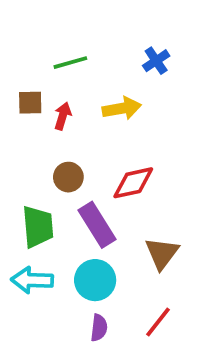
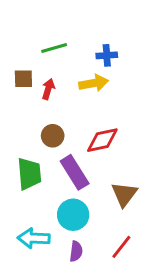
blue cross: (156, 61) -> (107, 55), moved, turned 30
cyan arrow: (32, 280) -> (34, 238), moved

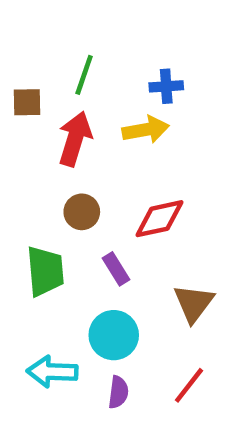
green line: (54, 48) -> (84, 75), turned -55
brown square: (23, 79) -> (27, 102), moved
red arrow: (48, 89) -> (75, 139), size x1.6
purple rectangle: (75, 172) -> (116, 269), size x0.6

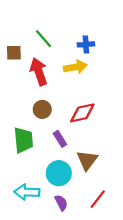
green line: (84, 75) -> (43, 39), turned -60
red arrow: (75, 139) -> (39, 72), turned -36
brown triangle: (194, 303) -> (87, 160), moved
purple semicircle: (118, 392) -> (61, 203), turned -35

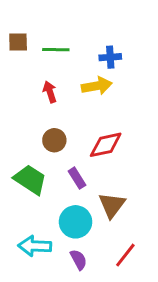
green line: (43, 39) -> (56, 50), turned -48
brown square: (14, 53) -> (18, 42), moved
red arrow: (39, 72) -> (50, 92), size x0.6
green trapezoid: (23, 140) -> (30, 180), turned -52

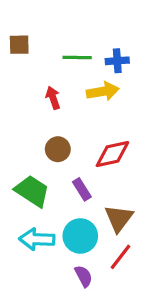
green line: (56, 50) -> (77, 58), moved
cyan arrow: (35, 246) -> (37, 239), moved
red line: (125, 255) -> (120, 257), moved

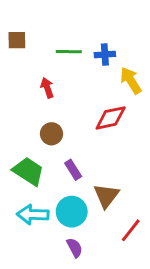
yellow arrow: (103, 91) -> (131, 80), moved, turned -112
red diamond: (112, 154) -> (111, 118), moved
red line: (120, 257) -> (131, 230), moved

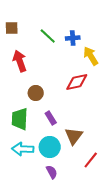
green line: (69, 52) -> (48, 36), turned 42
red arrow: (47, 88) -> (20, 61), moved, size x1.5
green trapezoid: (28, 171) -> (20, 119), turned -120

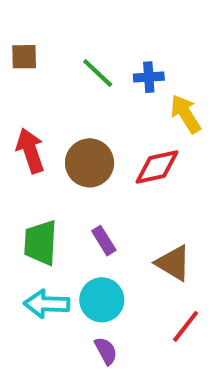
red arrow: (20, 61) -> (30, 151), moved
brown circle: (36, 93) -> (90, 163), moved, size x1.5
brown triangle: (74, 136) -> (173, 263), moved, turned -36

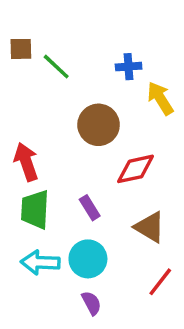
green line: (98, 73) -> (56, 67), moved
red arrow: (30, 151) -> (26, 162), moved
brown circle: (90, 163) -> (99, 125), moved
red diamond: (157, 167) -> (136, 169), moved

